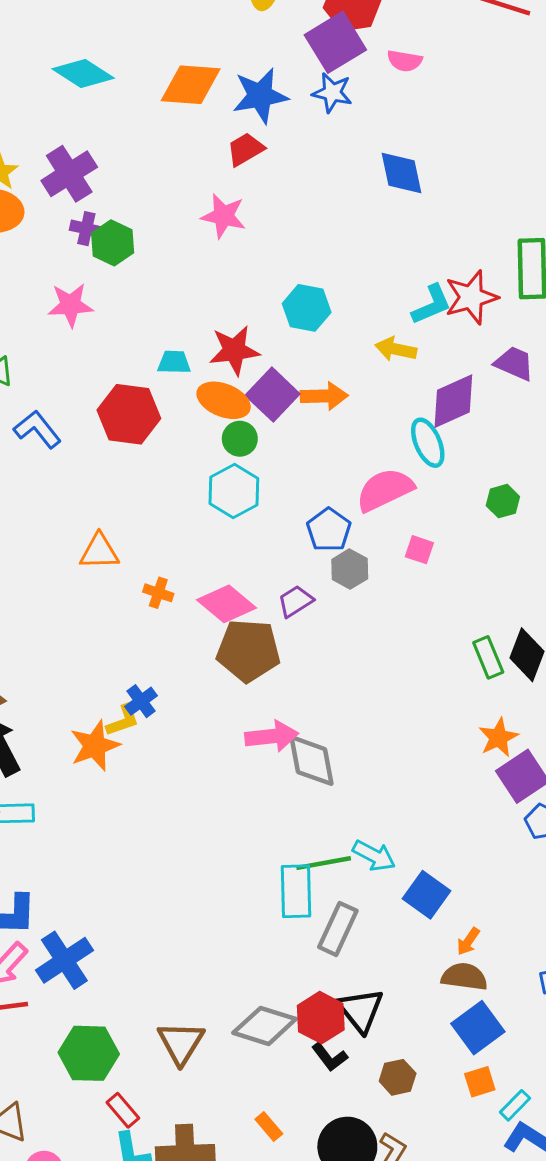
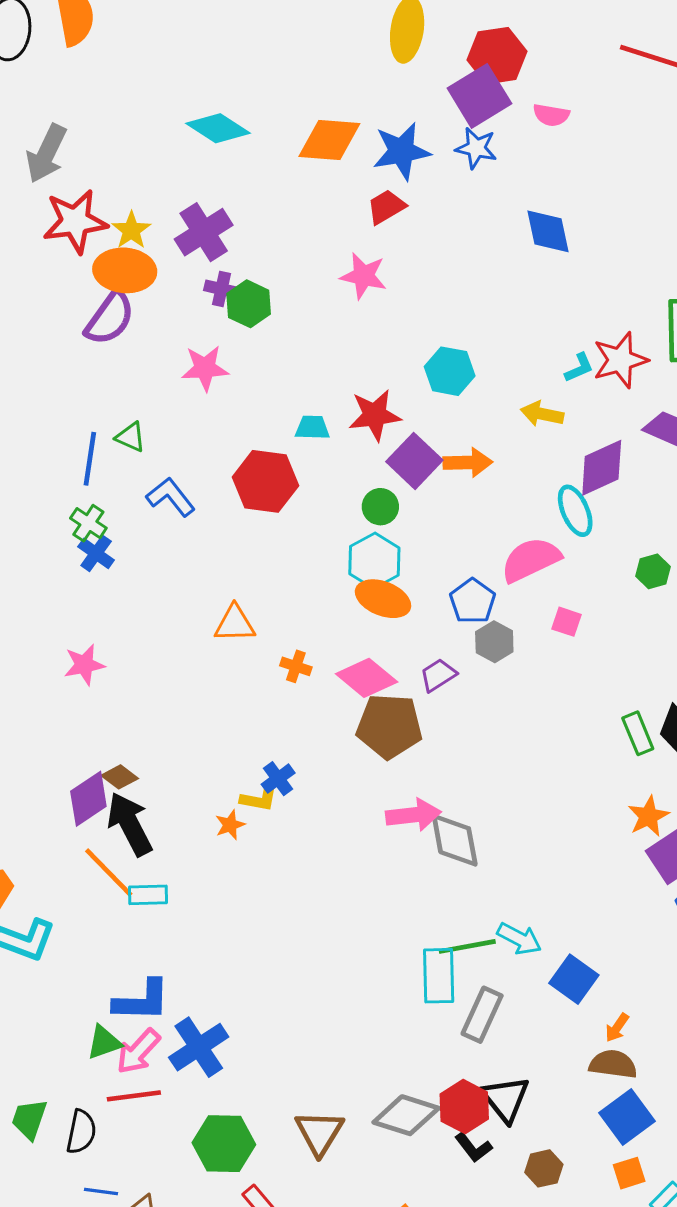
cyan L-shape: (432, 305) -> (579, 368), size x0.7
orange ellipse: (224, 400) -> (383, 599), moved
yellow L-shape: (123, 720) -> (259, 799), turned 30
orange star: (95, 746) -> (230, 825), size x0.6

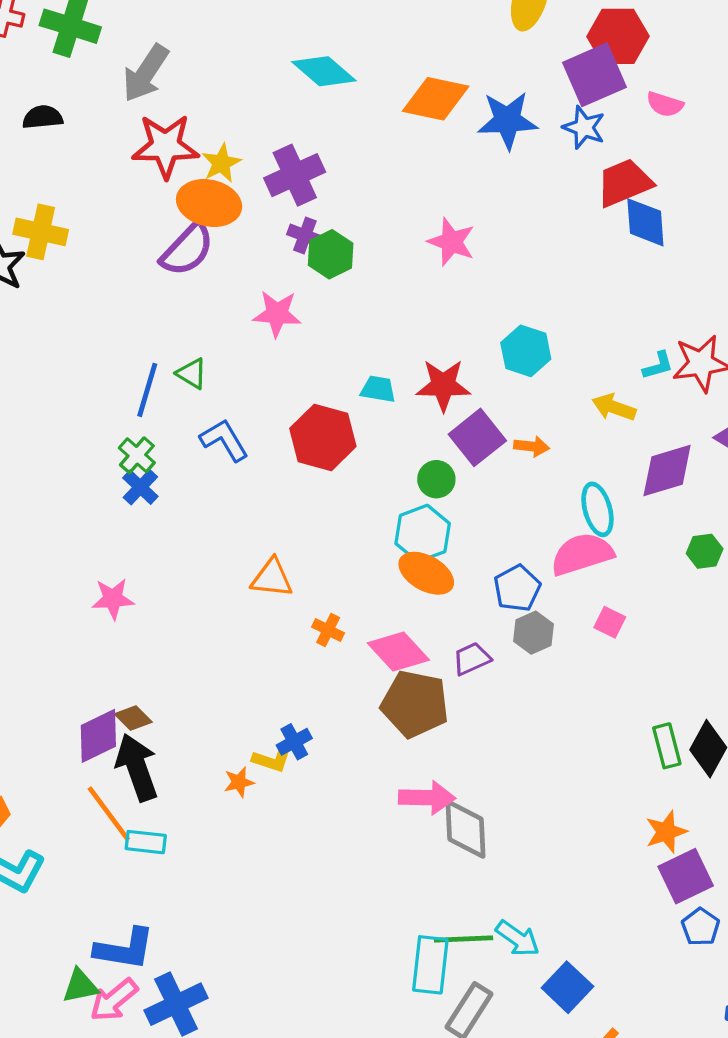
red trapezoid: (386, 207) -> (624, 183), moved, size x1.4
orange arrow: (468, 462) -> (532, 446), size x0.7
cyan ellipse: (575, 511) -> (597, 509), moved
green hexagon: (653, 571) -> (705, 551), moved

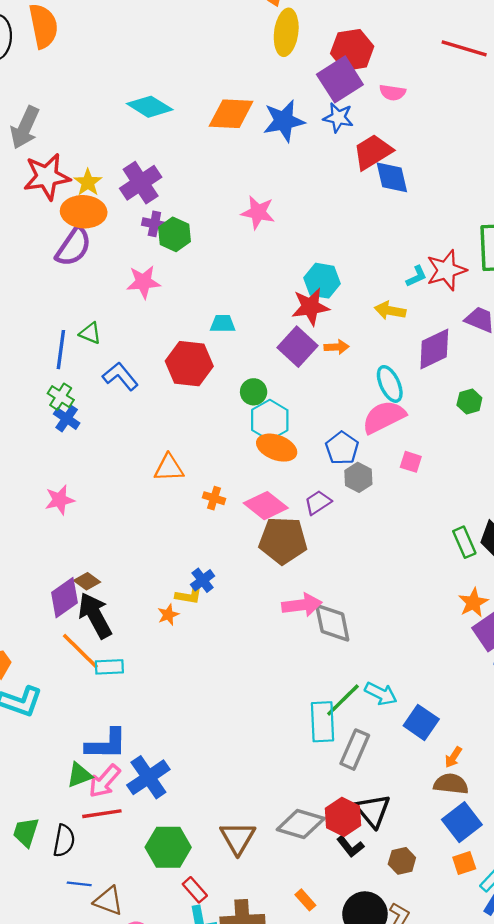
red star: (443, 385) -> (310, 307), moved
green circle: (436, 479) -> (254, 392), moved
green line: (463, 939) -> (343, 700), turned -33

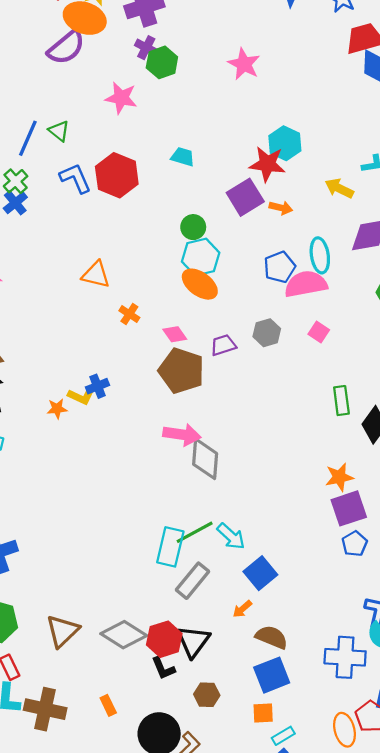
red hexagon: (189, 364) -> (117, 175), moved
blue pentagon: (342, 448) -> (280, 267), moved
pink diamond: (266, 506) -> (175, 334), size x0.6
green rectangle: (464, 542) -> (341, 401), moved
orange arrow: (453, 757) -> (242, 609), moved

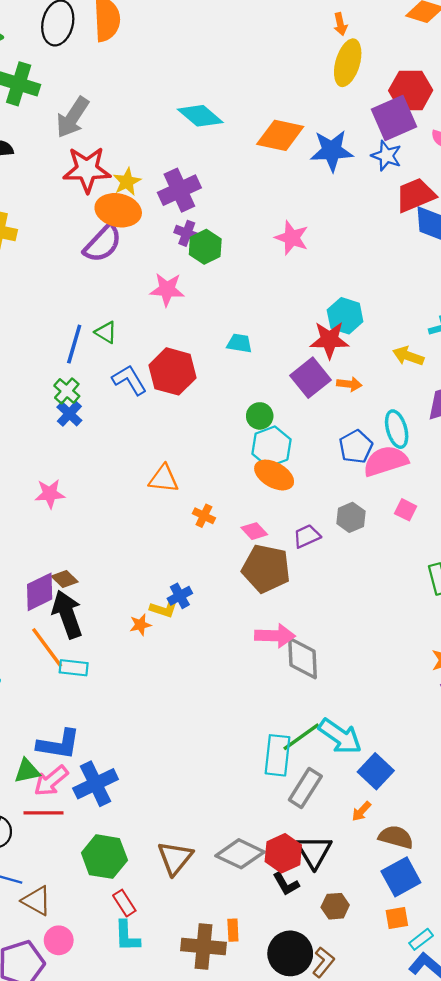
cyan arrow: (231, 536) -> (340, 736), size x1.4
orange rectangle: (108, 705) -> (233, 930), turned 30
brown cross: (45, 709) -> (204, 947), moved

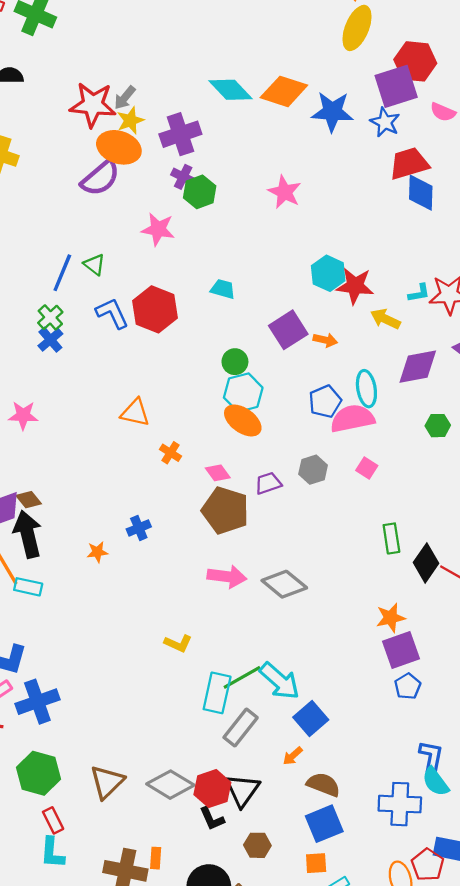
cyan diamond: (200, 116) -> (230, 90), moved
gray arrow: (73, 117) -> (125, 98), moved, size x0.6
red star: (329, 340) -> (355, 286), moved
yellow L-shape: (164, 609) -> (178, 643), moved
gray diamond: (303, 658) -> (284, 584), moved, turned -54

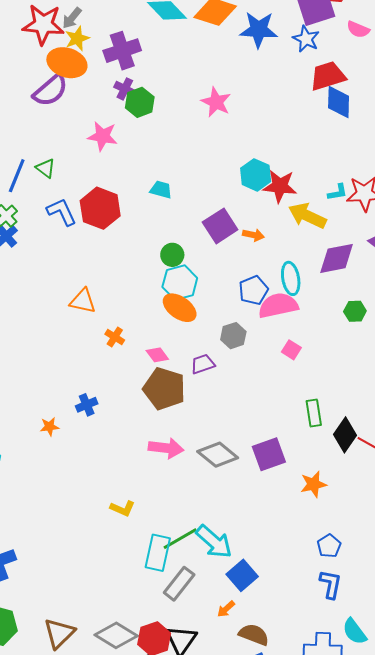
yellow arrow: (385, 319) -> (307, 216), size x1.4
gray hexagon: (313, 470) -> (233, 336), moved
purple square: (401, 650) -> (269, 454), moved
blue L-shape: (431, 757) -> (331, 584), moved

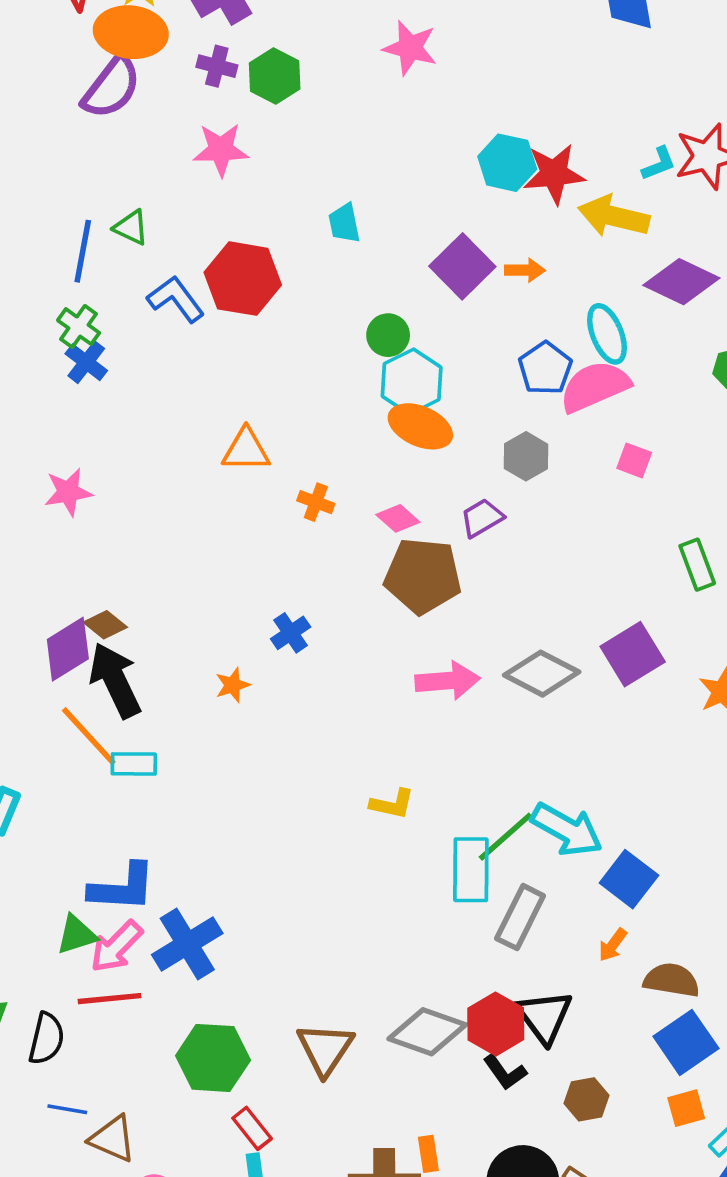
purple cross: (125, 89) -> (217, 66), moved
cyan trapezoid: (161, 190) -> (344, 223), turned -105
purple diamond: (337, 258) -> (681, 282), turned 48

